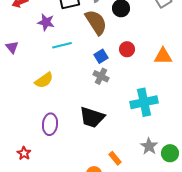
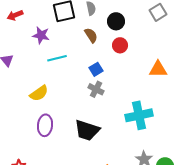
brown semicircle: (96, 22) -> (91, 35), size x0.6
red circle: (127, 49) -> (120, 45), moved
purple ellipse: (50, 124) -> (45, 125), moved

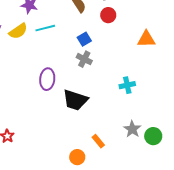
yellow semicircle: (39, 93) -> (18, 31), moved
cyan cross: (139, 115) -> (127, 85), size x0.6
purple ellipse: (45, 125) -> (47, 79), moved

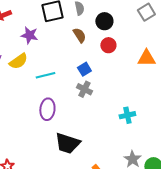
cyan line: (45, 28) -> (45, 75), moved
orange triangle: (146, 39) -> (146, 58), moved
black trapezoid: (75, 100) -> (67, 143), moved

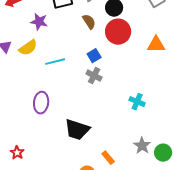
red circle: (108, 45) -> (118, 32), size x1.6
purple ellipse: (47, 109) -> (41, 103), moved
cyan cross: (127, 115) -> (137, 102), turned 35

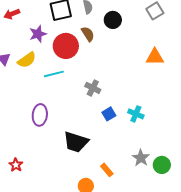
purple star: (39, 22) -> (38, 34), turned -30
red circle: (118, 32) -> (66, 46), moved
blue square: (94, 56) -> (109, 114), moved

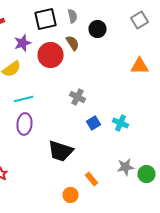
cyan line: (54, 74) -> (24, 99), moved
gray star: (141, 158) -> (126, 167), turned 30

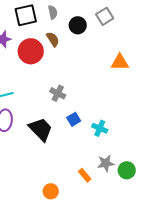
gray square: (140, 20) -> (105, 16), moved
cyan cross: (120, 123) -> (100, 128), moved
black trapezoid: (60, 151) -> (41, 129), moved, turned -152
orange rectangle: (92, 179) -> (85, 175), moved

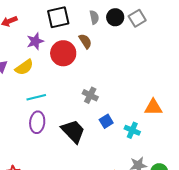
gray semicircle: (53, 12) -> (94, 17), moved
black circle: (78, 25) -> (115, 17), moved
orange triangle: (120, 62) -> (153, 107), moved

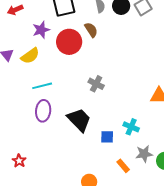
blue square: (106, 121) -> (107, 137), moved, turned 32
cyan cross: (132, 130) -> (131, 127), moved

